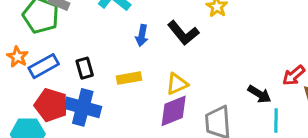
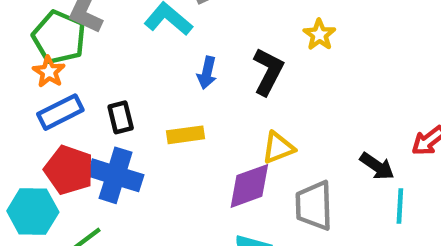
black L-shape: (183, 33) -> (268, 71), turned -116
orange star: (17, 57) -> (49, 72), moved
yellow triangle: (177, 84) -> (278, 148), moved

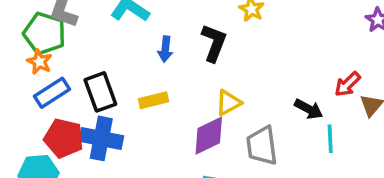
black rectangle: (121, 117) -> (100, 92), size x1.5

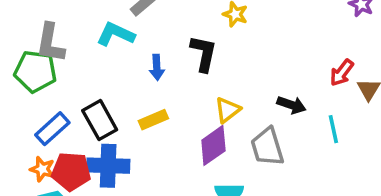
orange star: (39, 62) -> (42, 169), moved
black arrow: (309, 109) -> (291, 105), moved

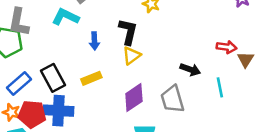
red arrow: (342, 73) -> (227, 47), turned -120
yellow triangle: (228, 110) -> (132, 56), moved

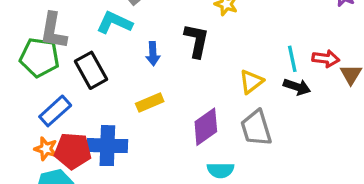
yellow triangle: (132, 56) -> (251, 82), moved
black arrow: (190, 69) -> (297, 87), moved
black rectangle: (53, 78) -> (91, 70), moved
cyan line: (220, 87) -> (292, 59), moved

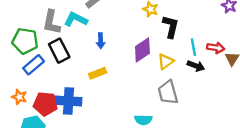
gray L-shape: (53, 31) -> (51, 22), moved
black L-shape: (197, 41) -> (171, 27), moved
blue rectangle: (55, 111) -> (34, 65), moved
purple diamond: (206, 127) -> (142, 50), moved
orange star: (46, 149) -> (19, 97), moved

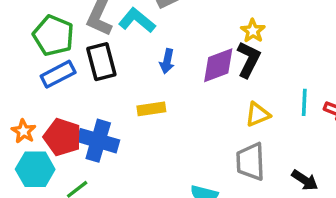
black L-shape: (171, 27) -> (249, 59), moved
purple diamond: (142, 50) -> (218, 65), moved
black arrow: (196, 66) -> (305, 180), moved
orange star: (19, 97) -> (24, 131), moved

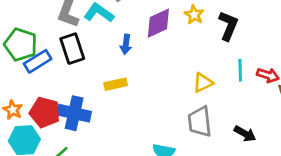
green pentagon: (53, 36) -> (21, 45), moved
black L-shape: (249, 59) -> (228, 26), moved
purple diamond: (218, 65) -> (158, 23), moved

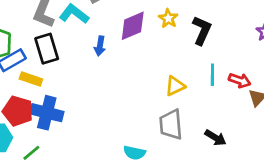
yellow rectangle: (116, 84) -> (31, 79), moved, turned 30

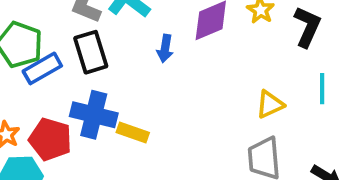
yellow rectangle: (31, 79) -> (133, 133), moved
blue cross: (47, 113) -> (94, 115), moved

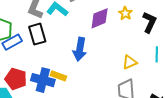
blue arrow: (165, 48) -> (80, 49), moved, size x1.6
blue cross: (94, 115) -> (43, 80), moved

